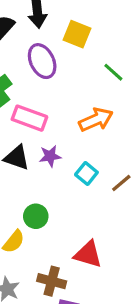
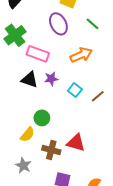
purple ellipse: (42, 61) -> (58, 24), moved
brown cross: (52, 281) -> (51, 150), moved

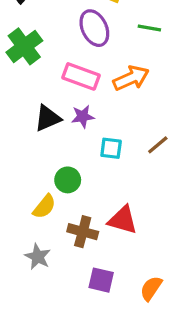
green line: (93, 24) -> (149, 28), turned -32
pink rectangle: (38, 54) -> (81, 76), moved
black triangle: (30, 80) -> (48, 118), turned -42
cyan square: (75, 90) -> (111, 148), moved, turned -32

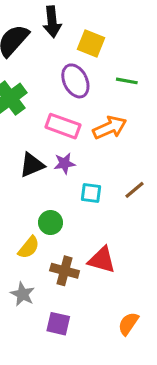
purple square: (101, 280) -> (58, 324), moved

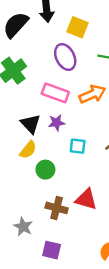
black triangle: (32, 165) -> (31, 124), turned -50
yellow semicircle: (29, 247) -> (28, 150), moved

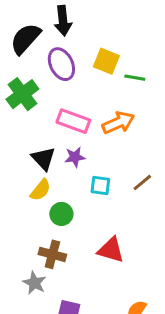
yellow square: (78, 27) -> (106, 61), moved
purple ellipse: (65, 57) -> (61, 64), moved
brown cross: (57, 208) -> (52, 254), moved

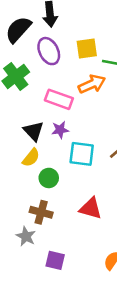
yellow square: (106, 61) -> (87, 49), turned -30
orange arrow: (118, 123) -> (92, 84), moved
cyan square: (100, 185) -> (82, 154), size x1.5

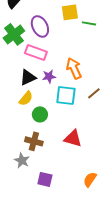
purple ellipse: (49, 51) -> (40, 26), moved
orange arrow: (92, 84) -> (74, 68), moved, turned -90
pink rectangle: (59, 99) -> (36, 52), moved
black triangle: (34, 131) -> (28, 77), turned 48

